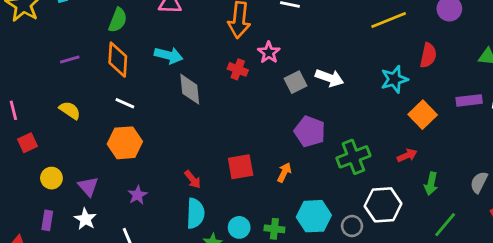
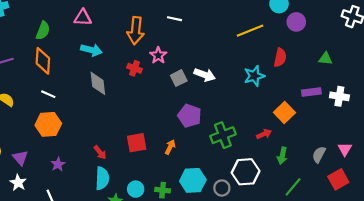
cyan arrow: (169, 55) -> (91, 50), moved
orange square: (423, 115) -> (284, 113), moved

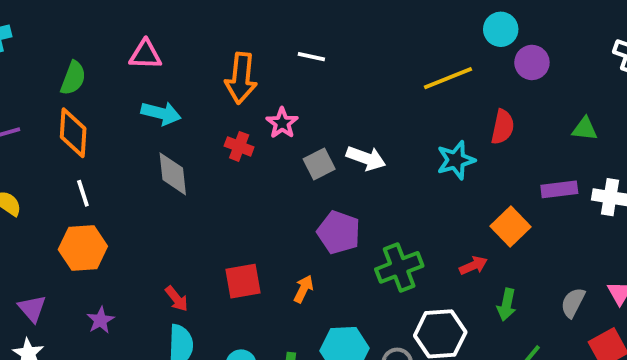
white line: (48, 94) -> (83, 193), turned 48

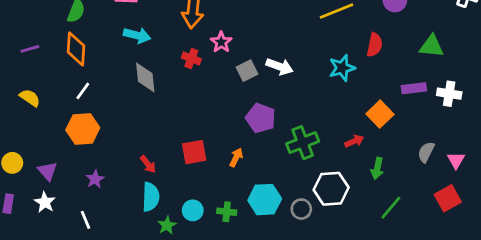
green triangle: (585, 129) -> (432, 46), size x1.4
white line: (83, 193) -> (83, 91), turned 54
gray semicircle: (573, 303) -> (426, 152), moved

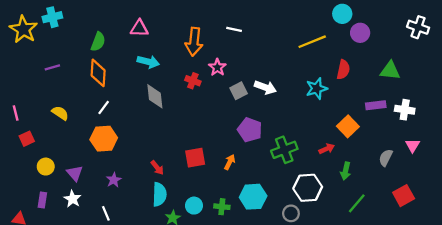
purple line: (30, 49) -> (52, 67), moved
pink triangle: (456, 160) -> (412, 145), moved
gray circle: (301, 209) -> (291, 213), moved

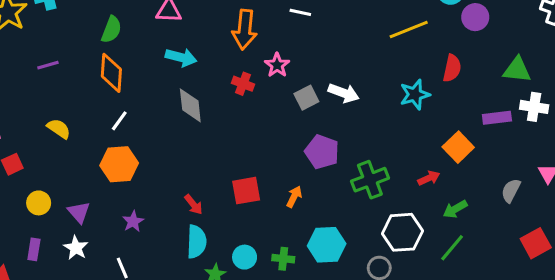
white cross: (405, 110) -> (534, 107), moved
green arrow: (346, 171) -> (455, 209), turned 48
green line: (357, 203) -> (452, 248), moved

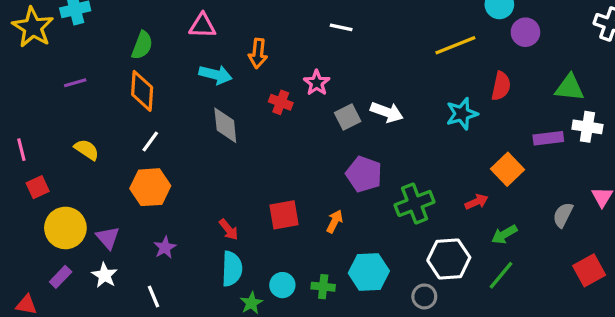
orange arrow: (245, 29) -> (258, 53), moved, size x0.7
yellow circle: (39, 203) -> (65, 228), size x1.6
purple rectangle: (34, 249) -> (61, 277), turned 35

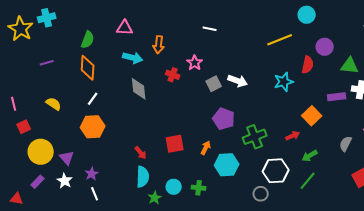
purple circle: (525, 32) -> (325, 47), moved
purple star: (165, 248) -> (92, 174), moved
cyan hexagon: (369, 272) -> (227, 165), moved

